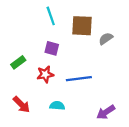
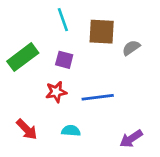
green rectangle: (18, 62) -> (23, 57), moved, size x1.6

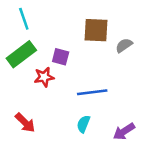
cyan line: (63, 20) -> (24, 19), moved
red star: (56, 92) -> (44, 77), moved
cyan semicircle: (71, 131) -> (83, 124), moved, turned -72

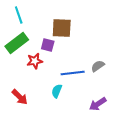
brown square: (96, 30) -> (62, 28), moved
gray semicircle: (124, 45) -> (98, 66), moved
cyan semicircle: (83, 124) -> (57, 91), moved

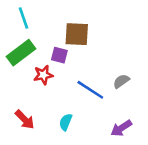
blue line: (73, 73) -> (90, 90), turned 40
cyan semicircle: (57, 91) -> (66, 122), moved

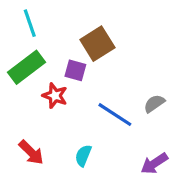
brown square: (77, 34) -> (97, 44), turned -35
red star: (43, 75) -> (55, 96), turned 30

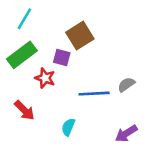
cyan line: (30, 23) -> (24, 19), turned 50
blue line: (115, 115) -> (94, 94), turned -36
red arrow: (31, 152) -> (24, 110), moved

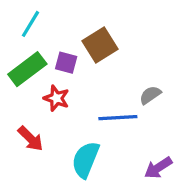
purple square: (62, 57) -> (66, 63), moved
gray semicircle: (126, 85) -> (150, 95), moved
cyan semicircle: (68, 127) -> (86, 160), size x1.6

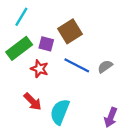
blue line: (118, 118) -> (77, 65), moved, turned 30
red arrow: (31, 139) -> (33, 102), moved
purple arrow: (158, 168) -> (111, 117), turned -36

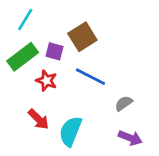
gray semicircle: (105, 66) -> (124, 103), moved
purple arrow: (111, 117) -> (130, 138), turned -90

